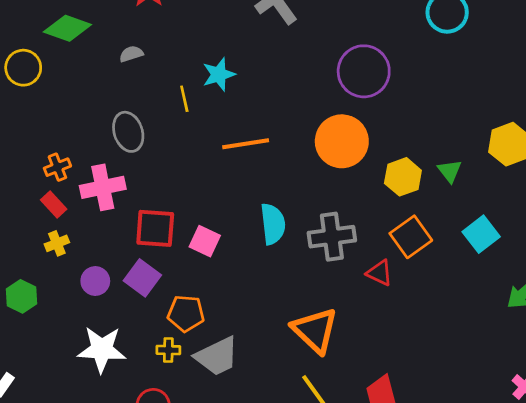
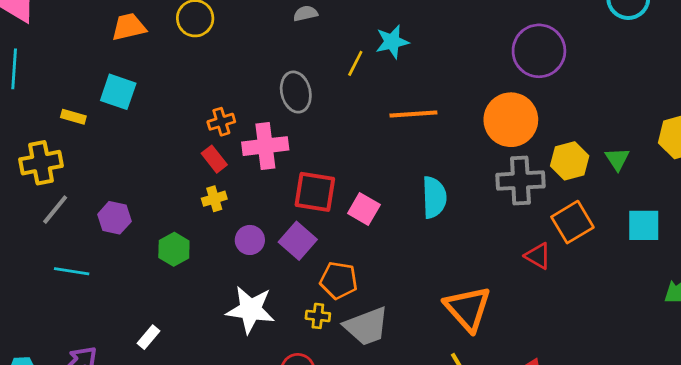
yellow line: (184, 99) -> (355, 63), turned 35
cyan square: (481, 234) -> (644, 225), turned 33
gray cross: (332, 237) -> (520, 181), moved

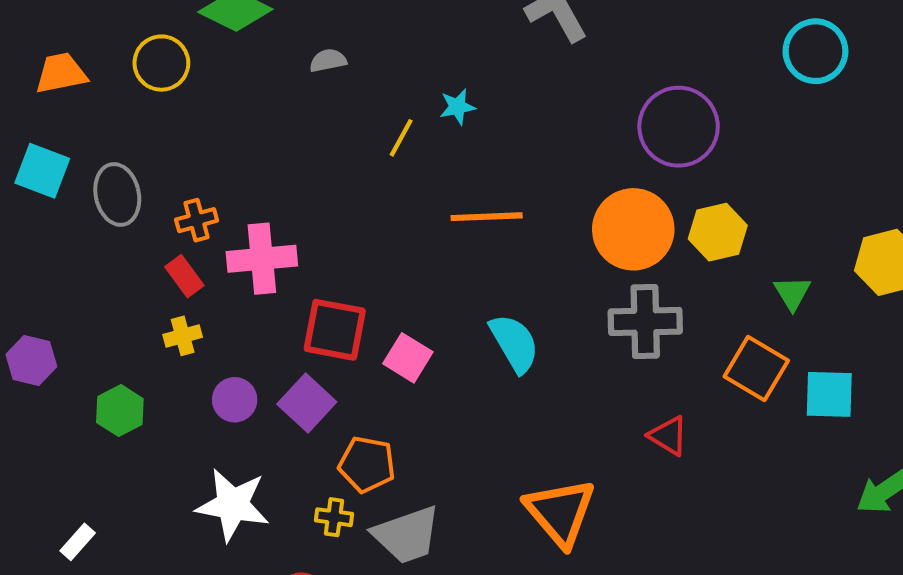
cyan star: (392, 42) -> (457, 107), size x0.7
gray ellipse: (296, 92) -> (117, 194), moved
yellow hexagon: (570, 161) -> (718, 232), moved
cyan semicircle: (434, 197) -> (514, 343), turned -30
orange square: (572, 222) -> (756, 368), moved, turned -30

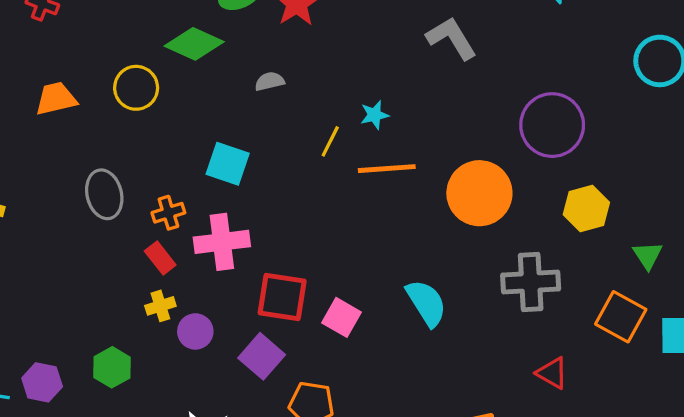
cyan square: (42, 171) -> (228, 164), moved
orange line: (487, 217) -> (387, 169), moved
orange circle: (633, 229) -> (479, 193), moved
purple hexagon: (31, 361) -> (42, 382), moved
purple circle: (235, 400) -> (195, 331), moved

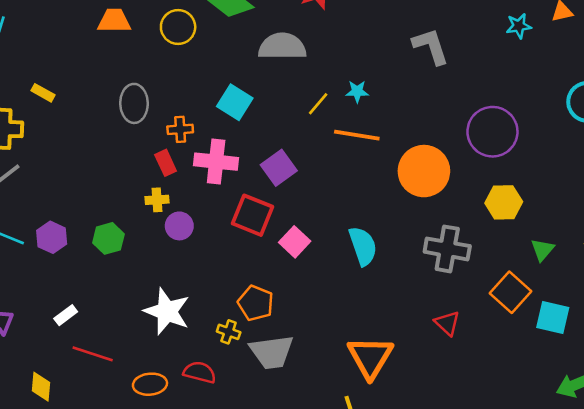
gray semicircle: (270, 81) -> (282, 46), size x2.0
purple square: (262, 356) -> (279, 168), moved

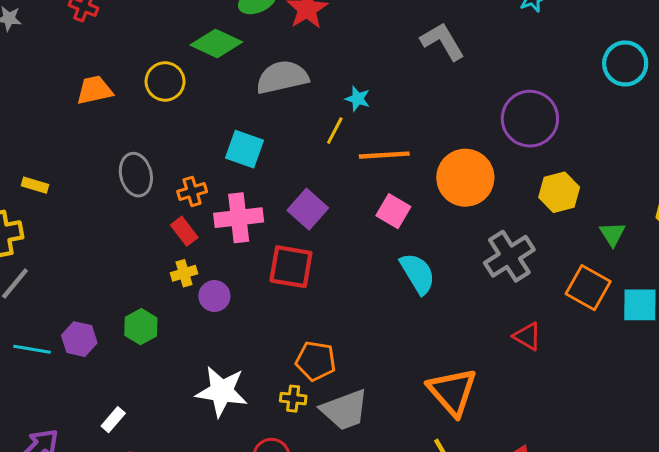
cyan star: (357, 91) -> (358, 99), moved, turned 30
pink square: (295, 242) -> (393, 211), moved
gray cross: (447, 249) -> (509, 256), turned -30

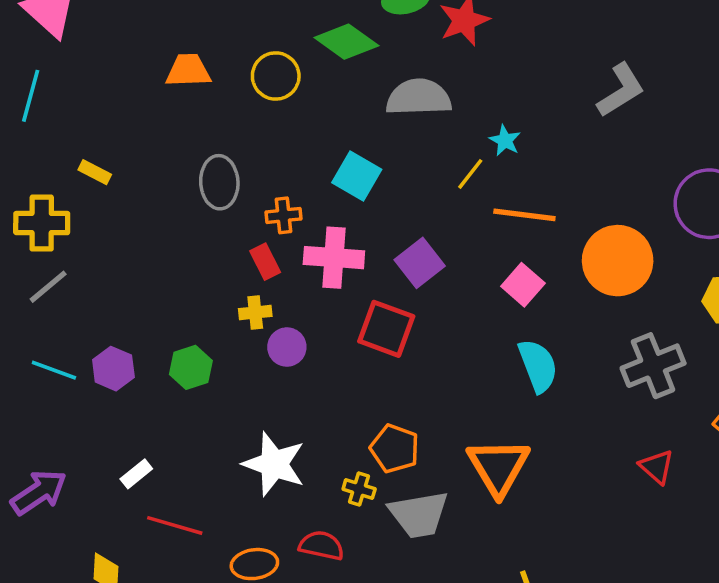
gray L-shape: (443, 41) -> (621, 90), turned 78
orange triangle: (452, 392) -> (498, 467), moved

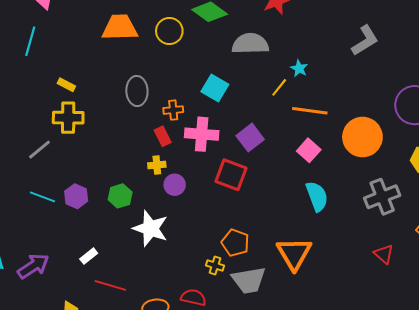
orange trapezoid: (188, 71) -> (120, 28), size x1.4
yellow cross: (42, 223) -> (68, 118), moved
white star: (274, 464) -> (150, 228), moved

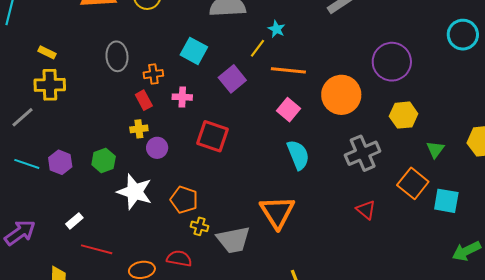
pink cross: (202, 134) -> (182, 97), size x0.6
purple square: (250, 138) -> (232, 79), moved
orange pentagon: (235, 243) -> (184, 200), moved

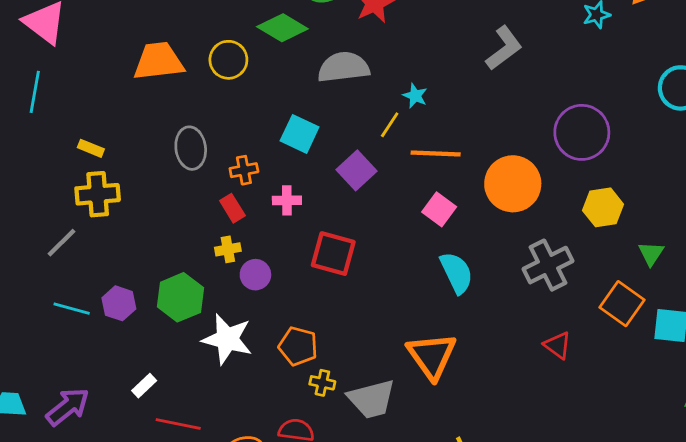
green hexagon: (104, 161) -> (180, 297), size x1.4

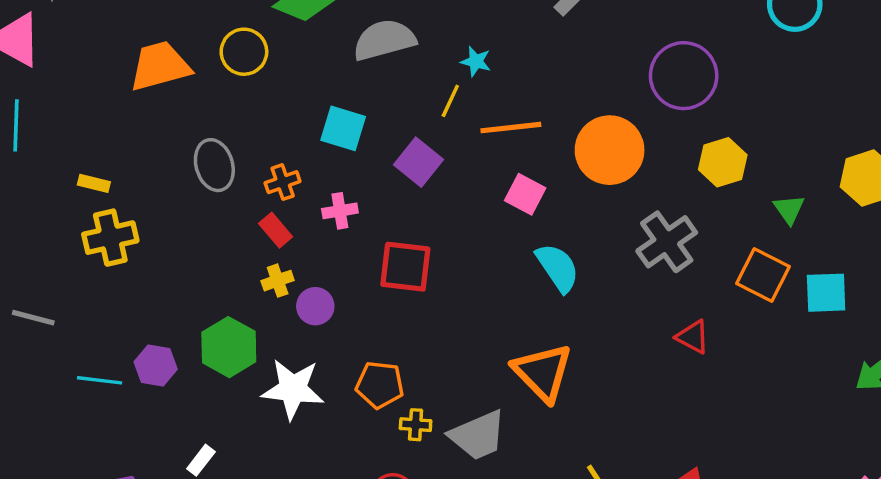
gray line: (61, 243) -> (33, 318), moved, turned 68

